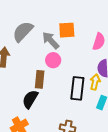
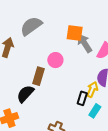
gray arrow: (51, 40) -> (85, 43), moved
black rectangle: (77, 88) -> (82, 98), moved, size x0.6

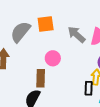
orange square: (75, 33) -> (46, 24), moved

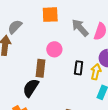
gray semicircle: (20, 32) -> (15, 27), moved, size x0.7
black rectangle: (89, 88) -> (79, 68), moved

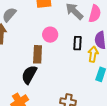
black rectangle: (79, 68) -> (77, 43), moved

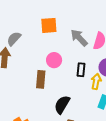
black semicircle: (29, 75) -> (62, 105), moved

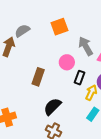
orange square: (49, 25) -> (59, 27), turned -30
pink circle: (54, 60) -> (67, 62), moved

